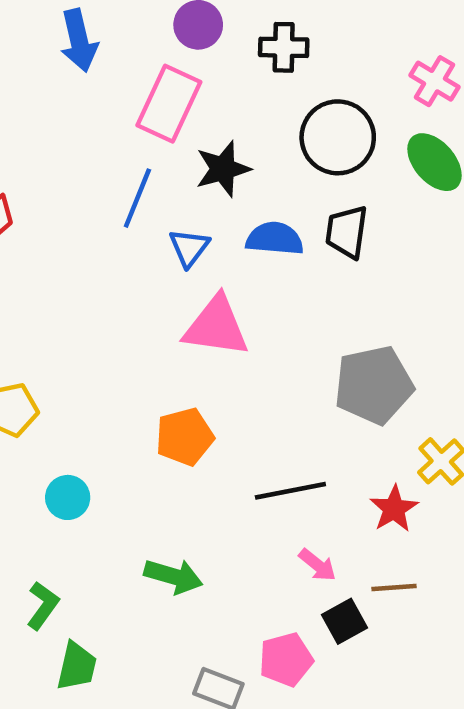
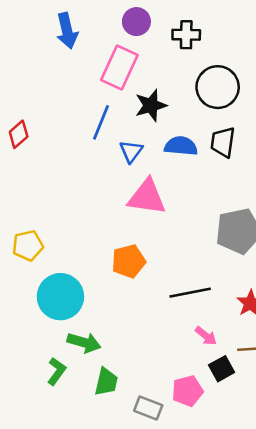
cyan circle: (68, 497) -> (60, 297), size x1.8
green arrow: (173, 576) -> (84, 342), moved
green L-shape: (43, 605) -> (57, 371), moved
green trapezoid: (77, 666) -> (106, 382), moved

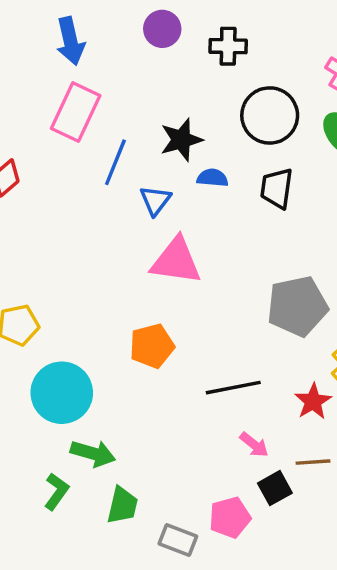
pink rectangle: (119, 67) -> (76, 112), moved
blue semicircle: (181, 146) -> (212, 178), moved, size x0.7

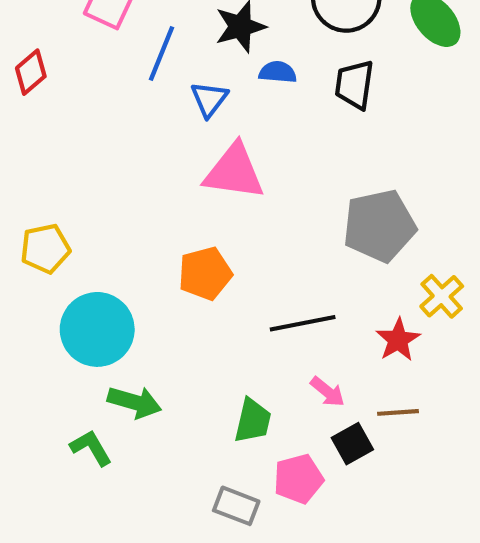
green L-shape: (57, 491) -> (91, 448), turned -66
green trapezoid: (122, 505) -> (253, 421), moved

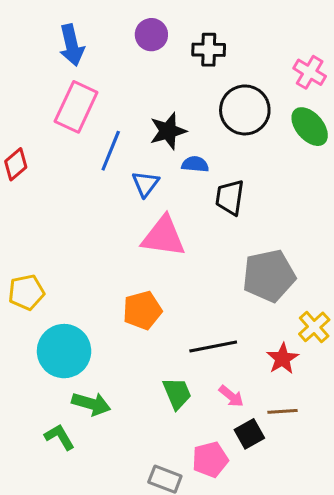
black trapezoid: (354, 85) -> (230, 197), moved
green trapezoid: (253, 421) -> (177, 393), moved, turned -36

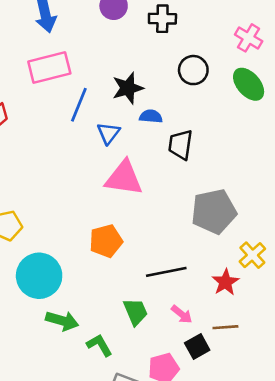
pink rectangle: (76, 107) -> (49, 68), turned 51
black circle: (245, 110) -> (193, 70), size x0.7
green L-shape: (60, 437) -> (99, 345), moved

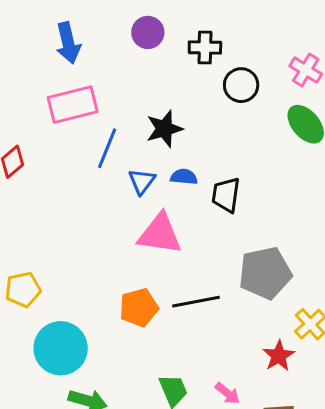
black circle: (193, 70) -> (241, 85), moved
blue semicircle: (151, 116) -> (184, 177), moved
black line: (166, 272) -> (196, 302), moved

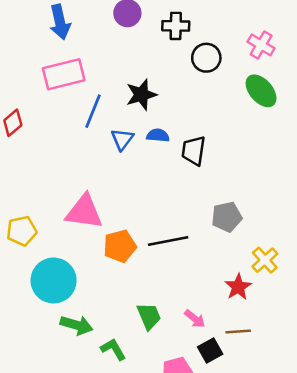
pink triangle: (160, 234) -> (84, 212), moved
gray pentagon: (265, 273) -> (227, 217), size x0.7

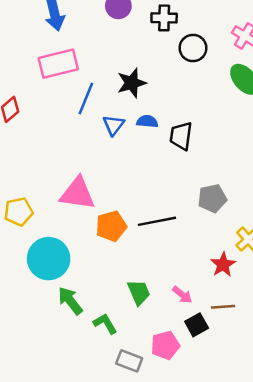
green arrow: (76, 325) -> (70, 301), turned -144

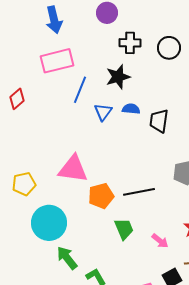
black cross: (164, 18) -> (130, 43), moved
green trapezoid: (139, 292) -> (124, 229), moved
pink arrow: (182, 295) -> (160, 241), moved

